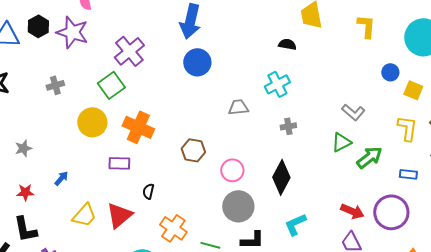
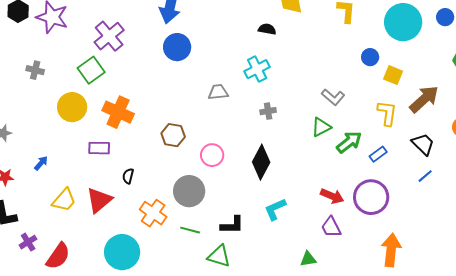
gray cross: (55, 85) -> (35, 70), turned 30
blue rectangle: (408, 174) -> (378, 154), moved, turned -42
gray circle: (238, 206) -> (189, 191), moved

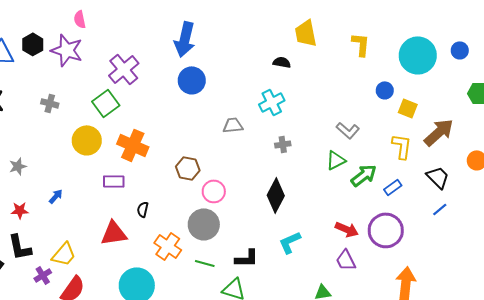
pink circle: (212, 155) -> (214, 191), moved
yellow trapezoid: (64, 200) -> (64, 254), moved
red triangle: (99, 200) -> (114, 233), turned 32

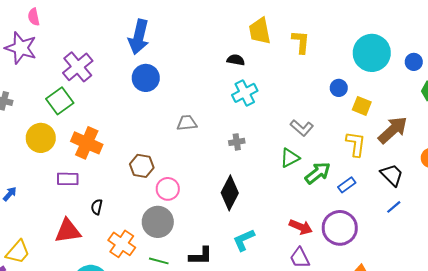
yellow L-shape: (361, 44) -> (301, 42), moved
blue circle: (460, 50) -> (414, 62), moved
cyan cross: (272, 102) -> (245, 93), moved

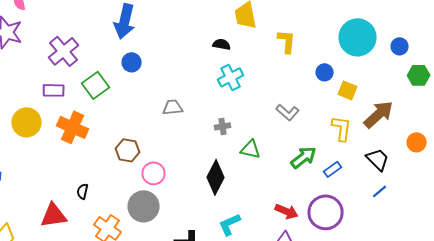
yellow L-shape: (301, 42) -> (287, 41), moved
blue circle: (146, 78) -> (132, 62), size x0.7
green square: (60, 101) -> (96, 85), moved
green triangle: (290, 158) -> (251, 149), moved, turned 40
purple rectangle: (68, 179) -> (54, 90), moved

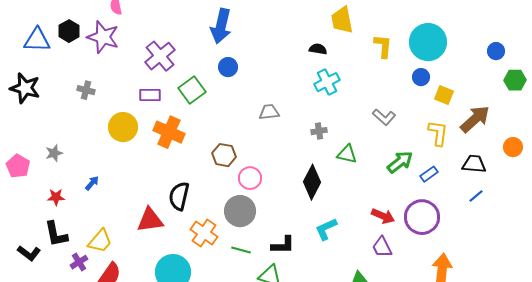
cyan circle: (358, 37) -> (428, 42), moved
black trapezoid: (378, 159) -> (474, 164), turned -40
black semicircle: (83, 191) -> (179, 196), size x1.8

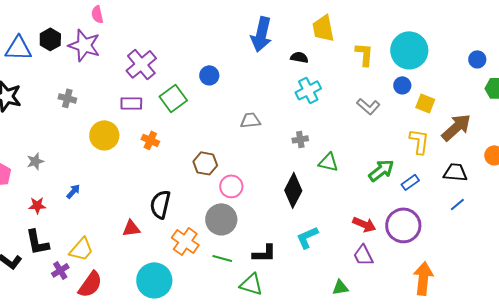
blue arrow: (221, 26) -> (261, 34), moved
gray L-shape: (384, 117) -> (368, 106), moved
orange cross: (169, 132) -> (150, 140), size x0.6
red triangle: (150, 220) -> (131, 228), size x0.7

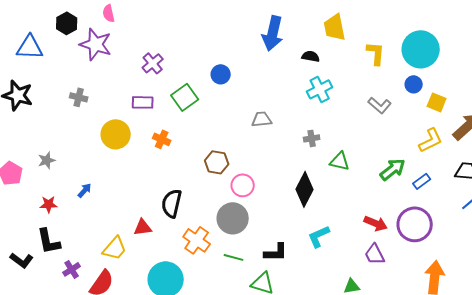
black hexagon: (50, 39) -> (67, 23), moved
purple cross: (141, 64) -> (153, 63), size x0.7
yellow L-shape: (419, 141) -> (431, 140), turned 56
yellow trapezoid: (81, 249) -> (115, 248), moved

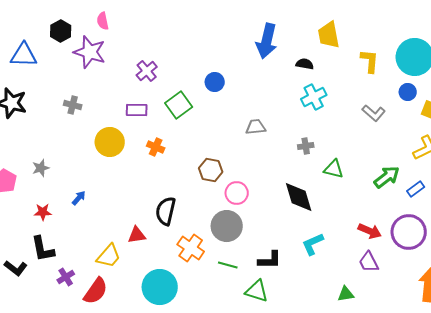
black diamond: (305, 189) -> (299, 197), turned -44

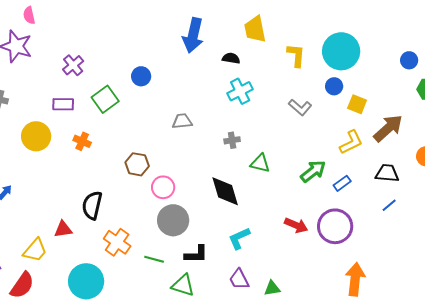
gray circle: (227, 226) -> (173, 220), moved
purple trapezoid: (369, 262) -> (239, 279), moved

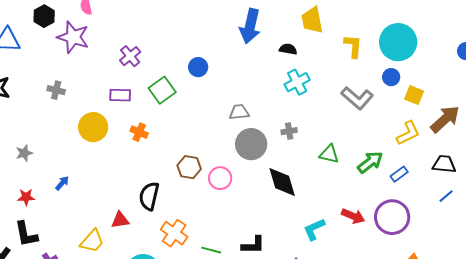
gray L-shape: (300, 107) -> (357, 98), size x1.4
green triangle: (260, 163) -> (329, 154), moved
brown hexagon: (137, 164) -> (189, 167), moved
gray circle: (173, 220) -> (251, 144), moved
cyan L-shape: (239, 238) -> (314, 229), moved

